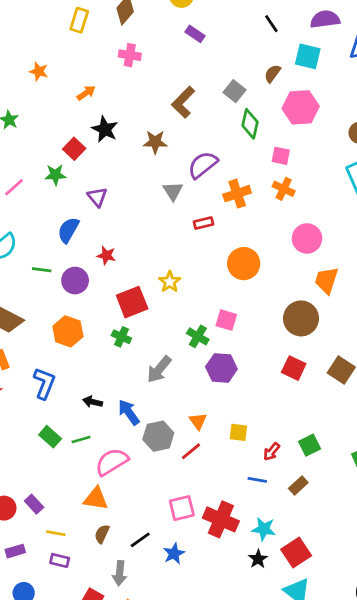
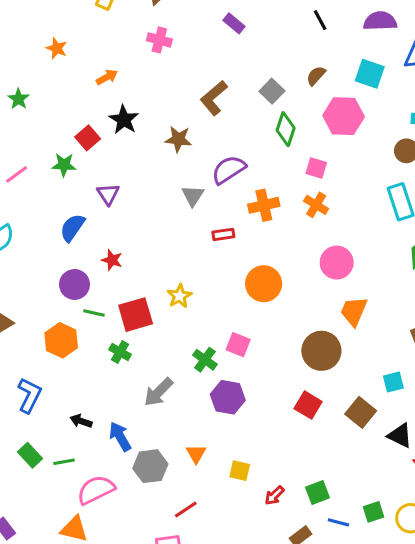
cyan square: (308, 56) -> (370, 74), moved
green line: (42, 270) -> (94, 313), moved
red line: (191, 451) -> (186, 510), moved
blue line: (257, 480) -> (338, 522), moved

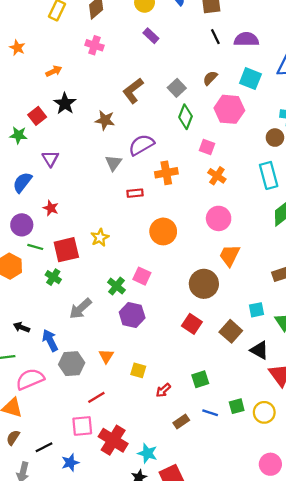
purple semicircle: (380, 21) -> (246, 39), moved
orange cross: (316, 205) -> (217, 176), moved
green square: (317, 492) -> (200, 379), moved

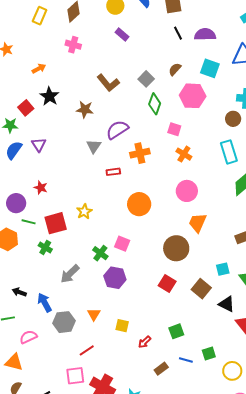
brown L-shape: (133, 91) -> (108, 83), turned -90
blue semicircle: (22, 182) -> (14, 150), moved
pink semicircle: (30, 379) -> (28, 337), size x0.7
yellow circle: (264, 412) -> (232, 371), moved

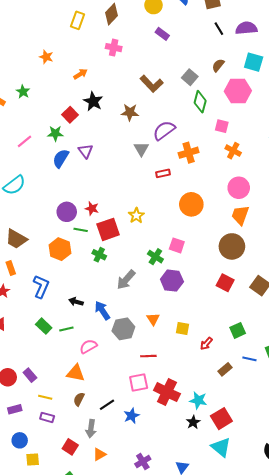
red star: (41, 188) -> (92, 208), moved
orange trapezoid: (198, 223) -> (240, 215), moved
red line: (87, 350) -> (148, 356), turned 35

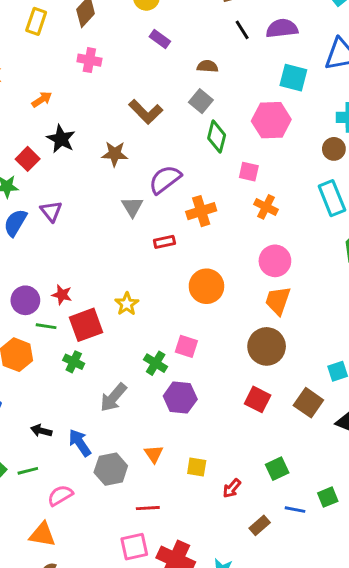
brown semicircle: (218, 65) -> (207, 66), moved, turned 56

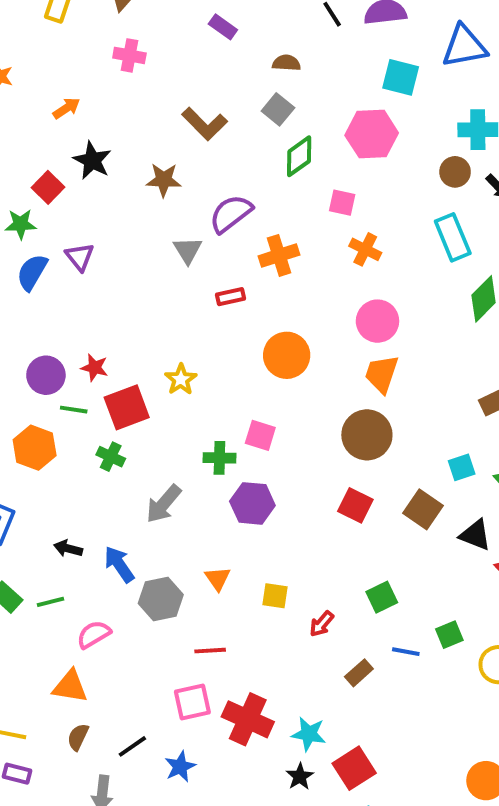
green diamond: (217, 137) -> (299, 156), turned 40
green cross: (156, 363) -> (219, 458), turned -30

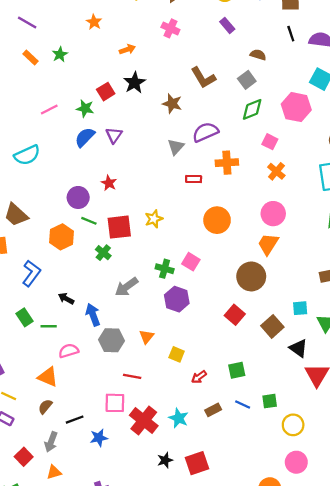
red star: (94, 368) -> (109, 183), moved
cyan star: (309, 734) -> (179, 418), moved

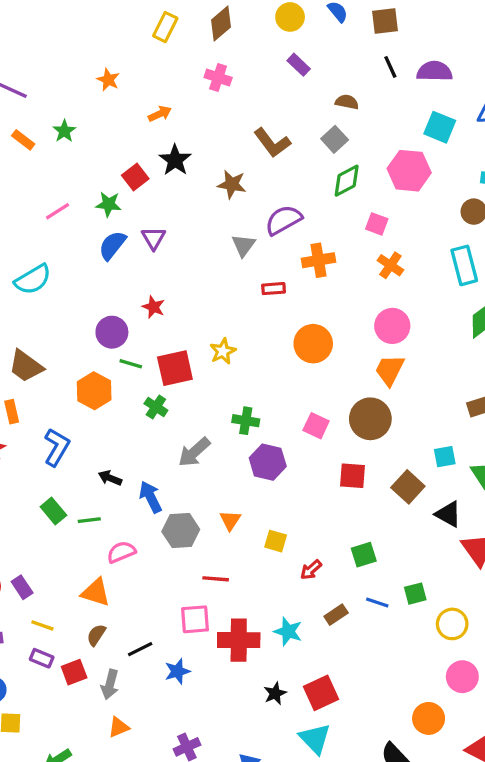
pink square: (191, 262) -> (316, 426), moved
red square: (235, 315) -> (353, 476), turned -30
red cross: (144, 420) -> (239, 640), turned -32
red square: (24, 457) -> (74, 672), moved, turned 30

